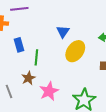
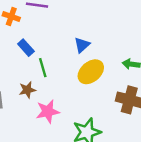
blue rectangle: (19, 45) -> (26, 48), turned -40
green line: (36, 57) -> (43, 68), turned -35

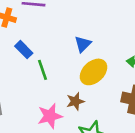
brown star: (27, 90) -> (75, 101), moved

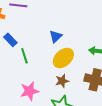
brown star: (75, 101) -> (62, 81), moved

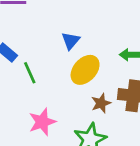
brown star: (62, 81) -> (101, 103), moved

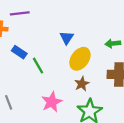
brown star: (101, 103) -> (82, 84), moved

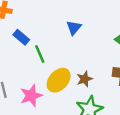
yellow ellipse: (80, 59) -> (59, 80), moved
pink star: (52, 102) -> (31, 96), moved

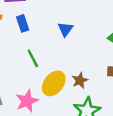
blue rectangle: (21, 37) -> (23, 23), moved, turned 35

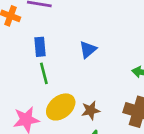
blue rectangle: (23, 23) -> (40, 47), moved

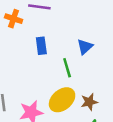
green line: (44, 73) -> (67, 68), moved

